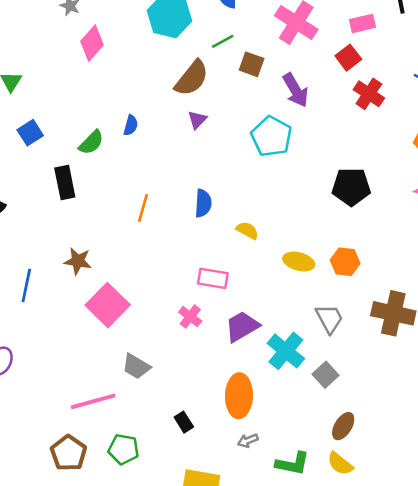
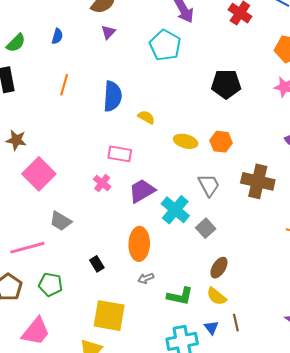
green semicircle: (91, 142) -> (16, 43), moved
blue semicircle: (203, 203) -> (113, 96), size x1.4
orange line: (143, 208) -> (64, 85), moved

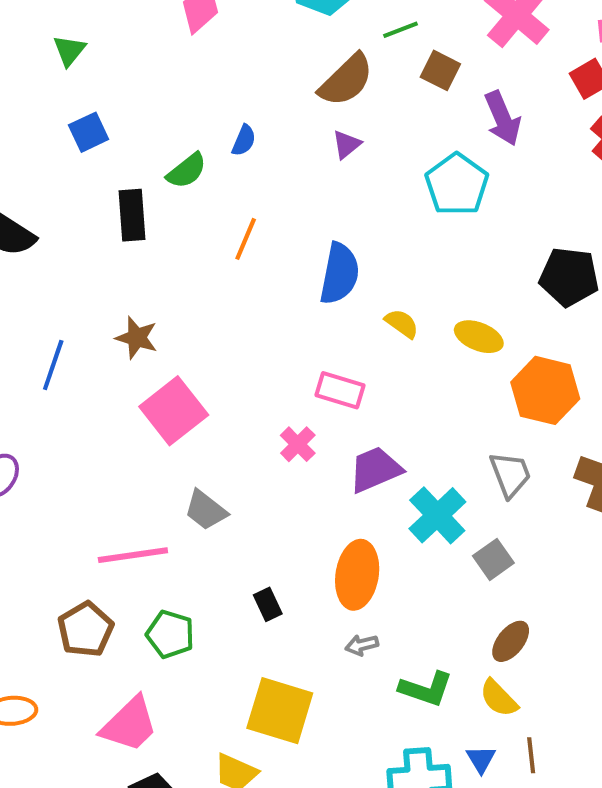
green semicircle: (16, 43) -> (187, 171), moved
yellow ellipse: (186, 141) -> (479, 337), moved
orange hexagon: (221, 142) -> (545, 390), size x1.5

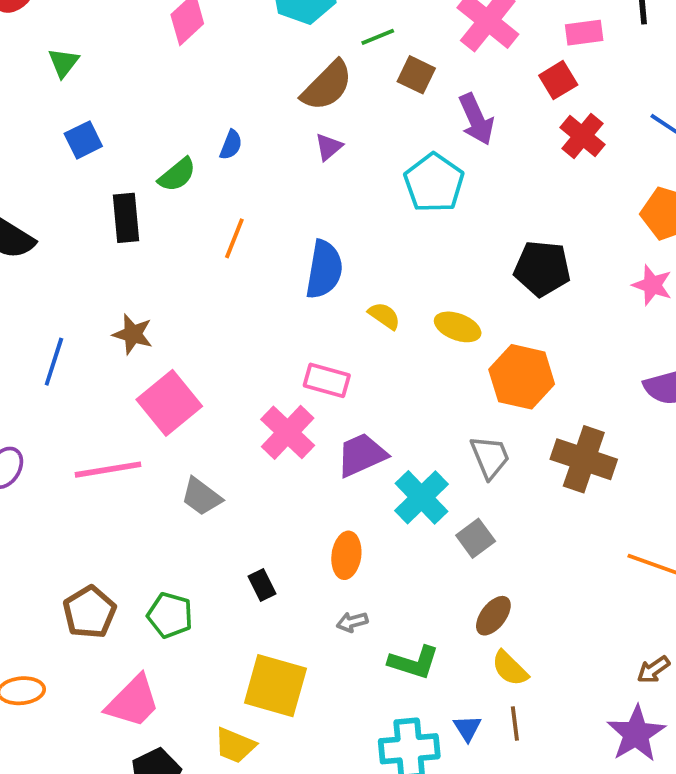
pink cross: (298, 444) -> (288, 432), size x1.6
pink line: (133, 555) -> (108, 470), moved
orange ellipse: (357, 575) -> (346, 555), size x0.7
yellow semicircle: (499, 698) -> (510, 668), moved

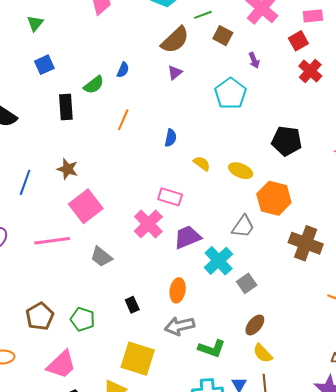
purple arrow: (476, 119) -> (254, 60), size x0.6
blue semicircle: (324, 270) -> (171, 138), size x0.6
gray trapezoid: (490, 457) -> (243, 227), moved, turned 55
gray arrow: (352, 622) -> (180, 326), size x1.8

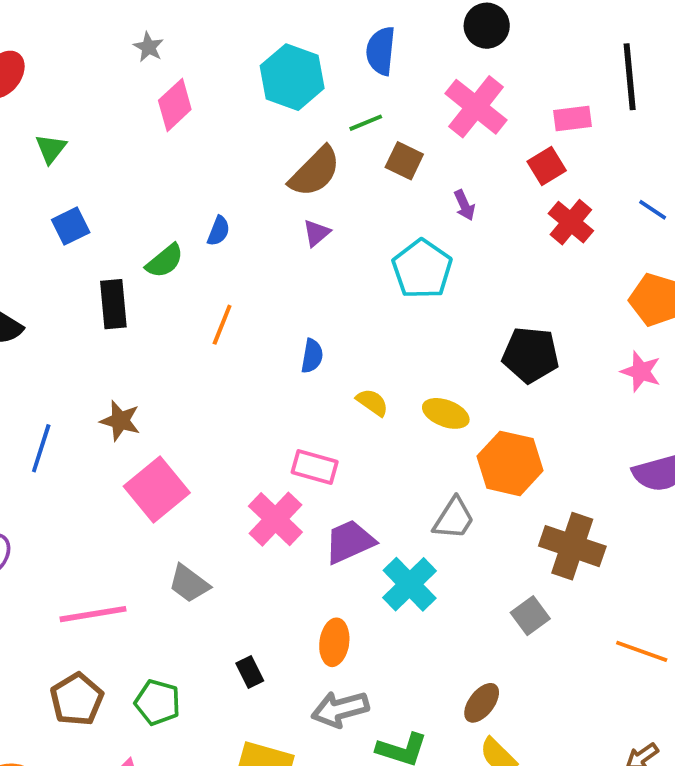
pink line: (52, 241) -> (93, 614), moved
gray square: (247, 283) -> (530, 616), moved

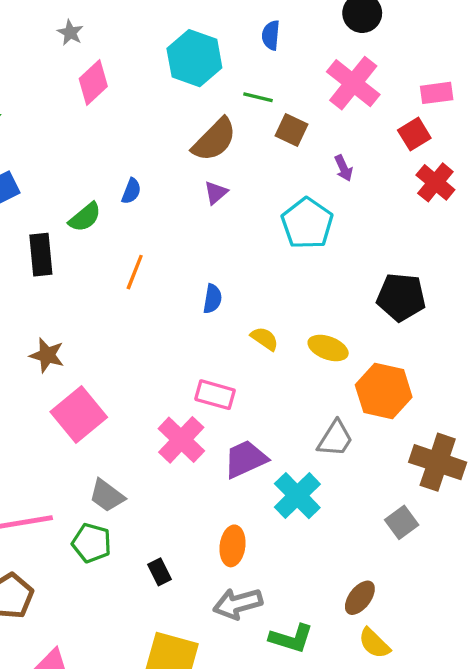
blue semicircle: (381, 51) -> (271, 35), size x0.7
green line: (366, 123) -> (258, 97), turned 36
green pentagon: (158, 702) -> (92, 543), moved

